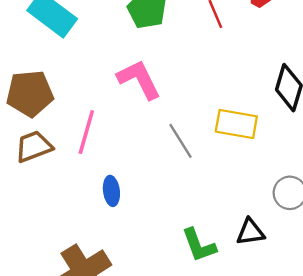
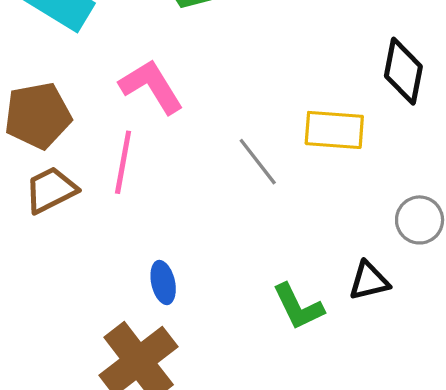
pink L-shape: (139, 79) -> (151, 86), moved
blue ellipse: (111, 191) -> (163, 283), moved

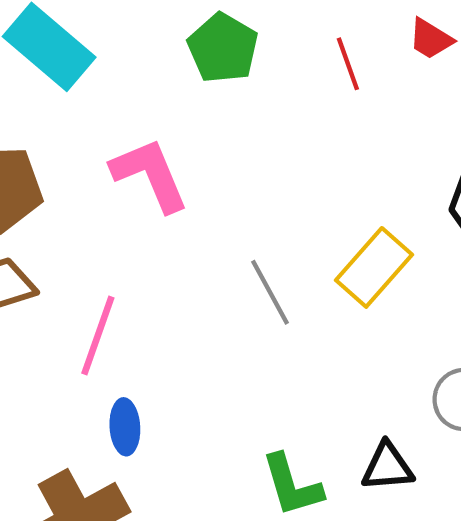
yellow rectangle: (334, 130) -> (374, 267), turned -62
pink line: (123, 162) -> (98, 335), moved

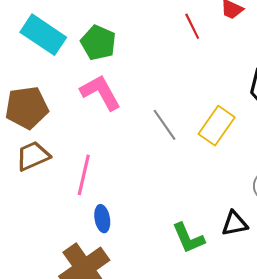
green pentagon: (223, 48) -> (98, 43), moved
gray line: (270, 292) -> (165, 125), moved

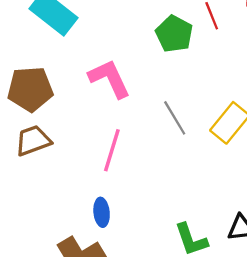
green pentagon: (98, 43) -> (174, 34), moved
pink line: (84, 175) -> (112, 150), moved

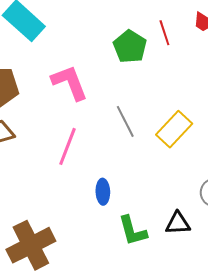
blue ellipse: (102, 212) -> (103, 192), moved

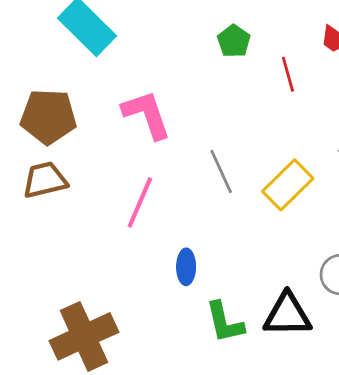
red line: (164, 33) -> (288, 74), moved
green pentagon: (130, 47) -> (234, 41), moved, size x0.7
black triangle: (178, 223) -> (287, 315), size x1.4

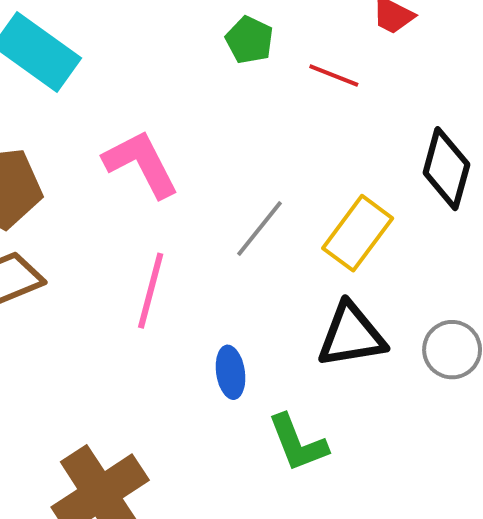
red line: (288, 74) -> (334, 75), turned -44
gray line: (221, 171) -> (260, 229), turned 72
black triangle: (287, 315) -> (351, 335), moved

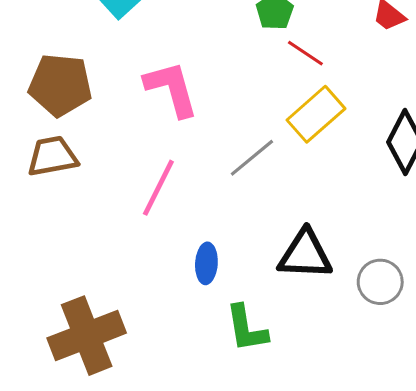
red line: (334, 75) -> (305, 53), moved
yellow rectangle: (358, 233) -> (316, 114), moved

